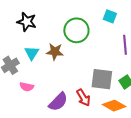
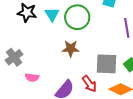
brown star: (55, 52) -> (71, 49), moved
cyan triangle: (32, 53) -> (52, 14), moved

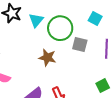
gray square: (106, 64) -> (80, 44), moved, size x0.7

